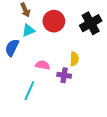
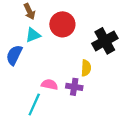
black cross: (91, 23) -> (105, 41), moved
pink semicircle: (43, 65) -> (49, 84), moved

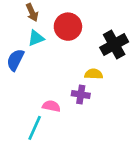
yellow semicircle: (86, 68) -> (94, 74), turned -91
pink semicircle: (49, 84) -> (51, 106), moved
cyan line: (34, 105) -> (35, 128), moved

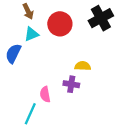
black cross: (114, 45) -> (101, 18), moved
pink semicircle: (51, 106) -> (45, 94), turned -112

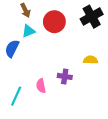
yellow semicircle: (83, 66) -> (91, 60), moved
cyan line: (30, 114) -> (16, 96), moved

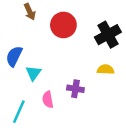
black cross: (92, 17) -> (108, 35), moved
cyan triangle: (29, 31) -> (33, 73), moved, turned -32

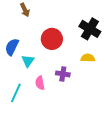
red circle: (63, 25) -> (52, 39), moved
black cross: (108, 35) -> (90, 29), turned -30

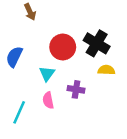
black cross: (90, 29) -> (97, 43), moved
cyan triangle: (28, 61) -> (47, 74), moved

